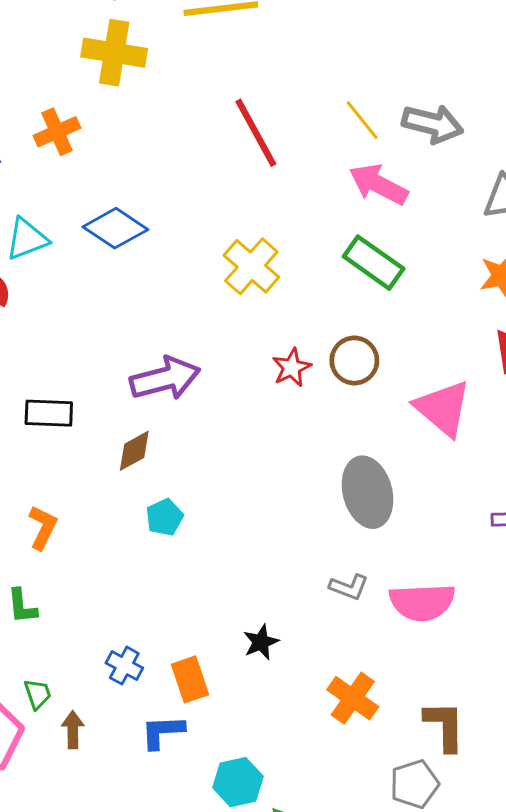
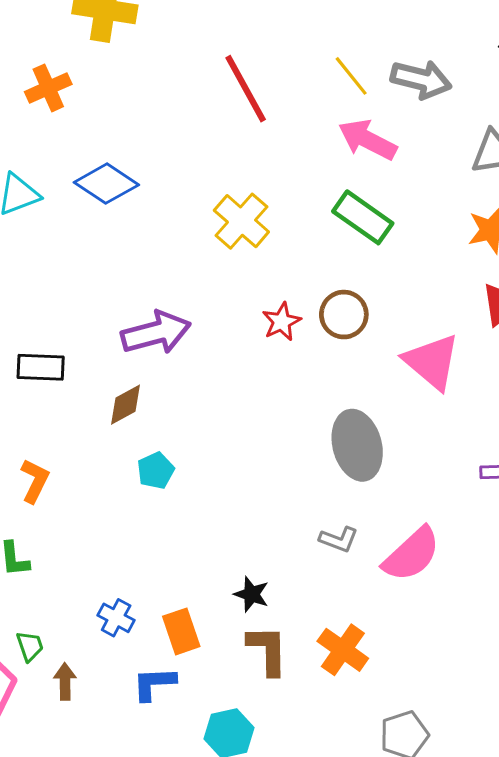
pink semicircle: (422, 602) -> (412, 554), turned -40
black star: (261, 642) -> (252, 594), turned -30
brown L-shape: (445, 726) -> (268, 650), moved

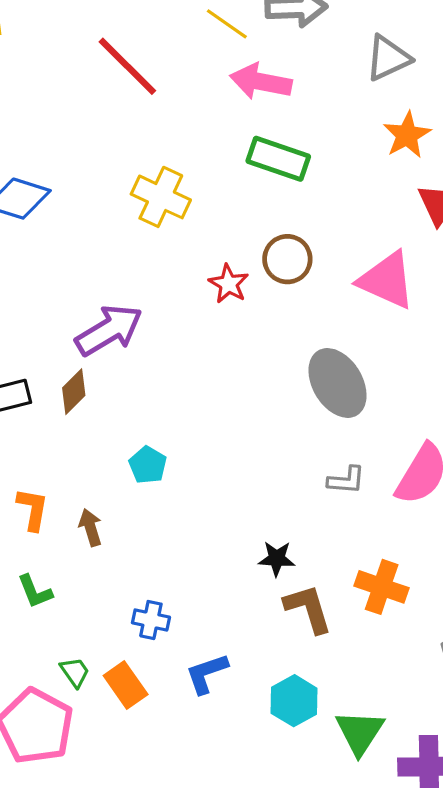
brown diamond: (126, 405) -> (74, 392), moved
orange rectangle: (181, 631) -> (126, 685), moved
brown arrow: (65, 682) -> (90, 528), moved

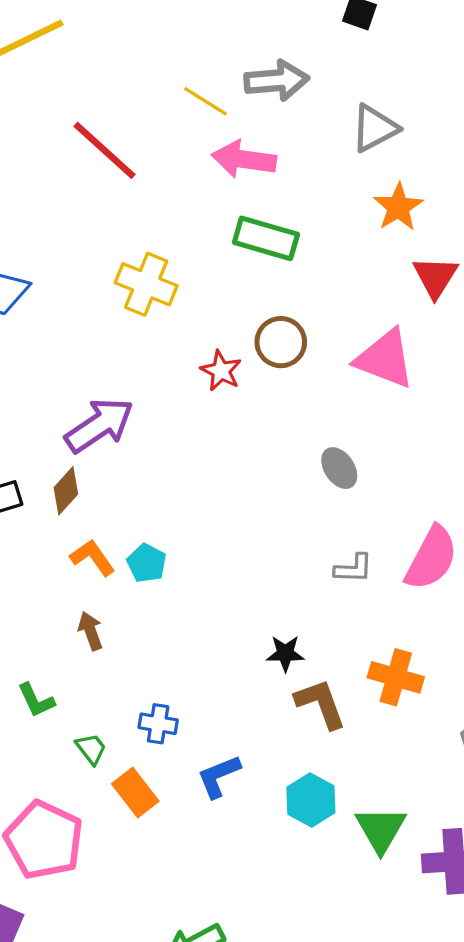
gray ellipse: (337, 383) -> (339, 468), size x0.6
orange L-shape: (33, 509) -> (93, 558), moved, turned -42
green trapezoid: (75, 672) -> (91, 749), moved

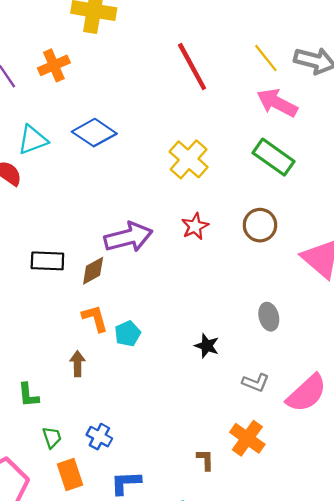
red star: (221, 371) -> (195, 226), moved
black star: (285, 653) -> (207, 346), moved
orange cross: (396, 677) -> (247, 438), moved
brown L-shape: (321, 704) -> (205, 460), size x0.6

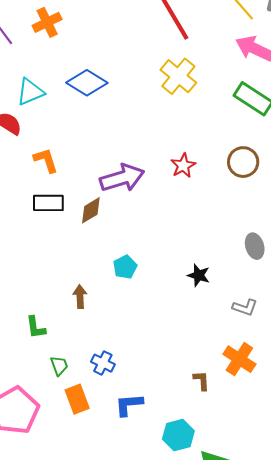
yellow cross: (189, 159) -> (178, 76), moved
orange L-shape: (95, 318) -> (46, 160), moved

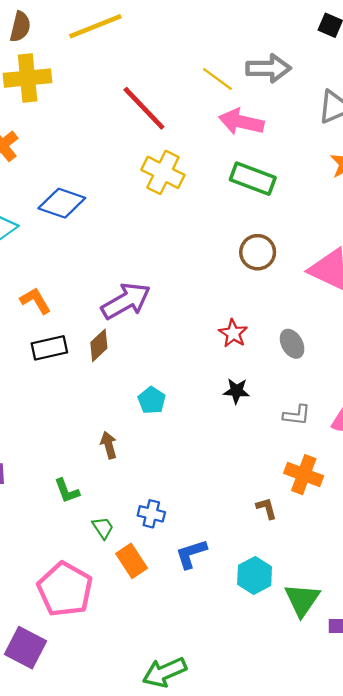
red star: (183, 166) -> (233, 333), moved

